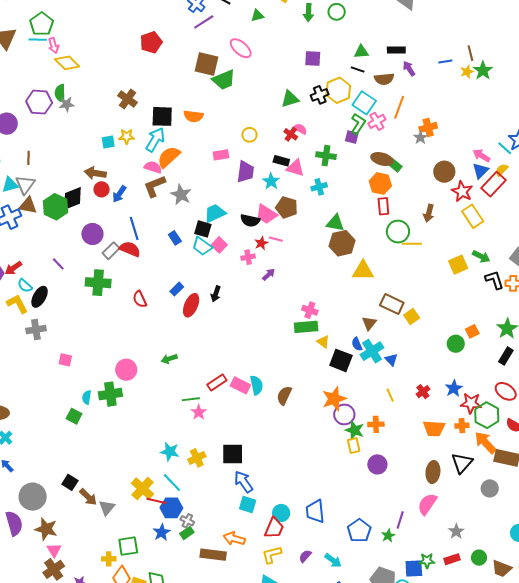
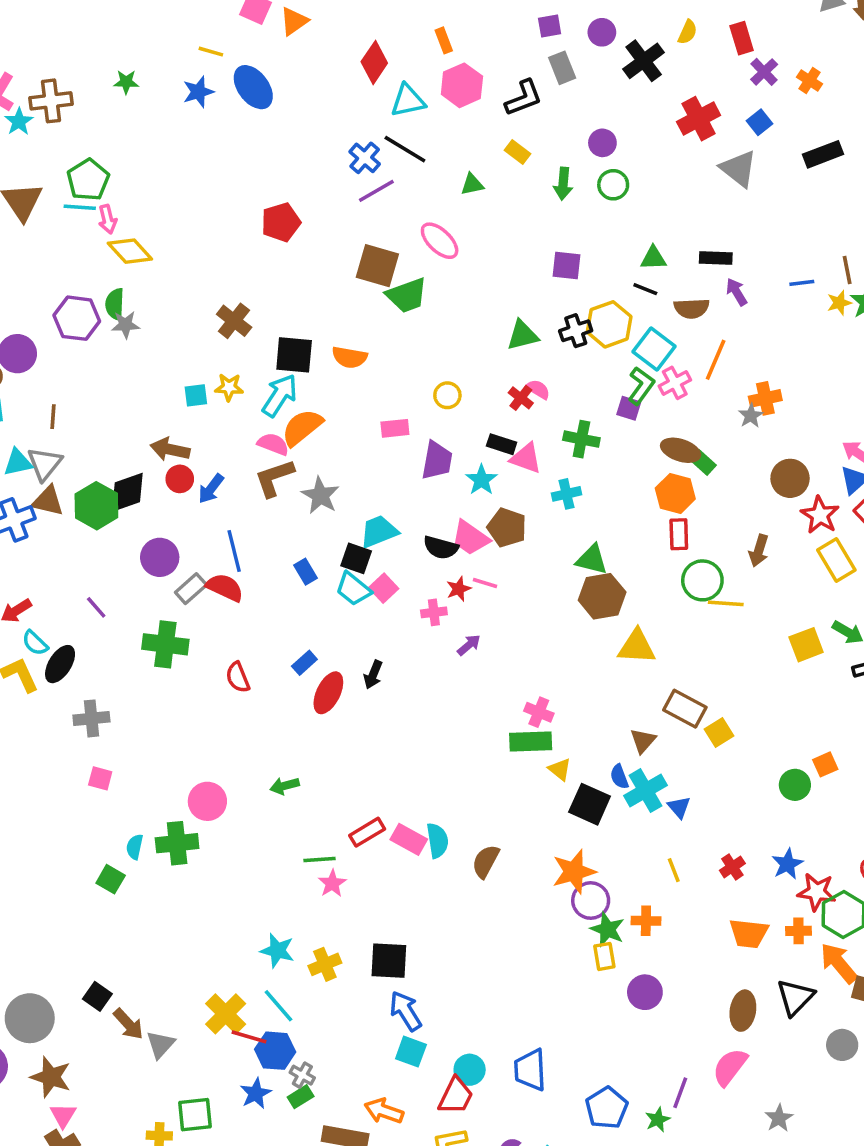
gray cross: (36, 330) -> (91, 718), moved

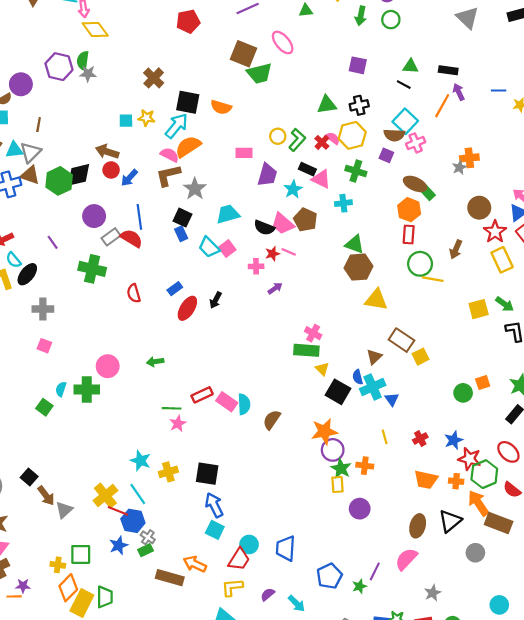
brown semicircle: (692, 308) -> (394, 135), moved
yellow hexagon: (609, 324) -> (352, 135), moved
orange line: (716, 360) -> (442, 106), moved
green L-shape: (641, 386) -> (297, 140), moved
black square: (356, 558) -> (183, 218), moved

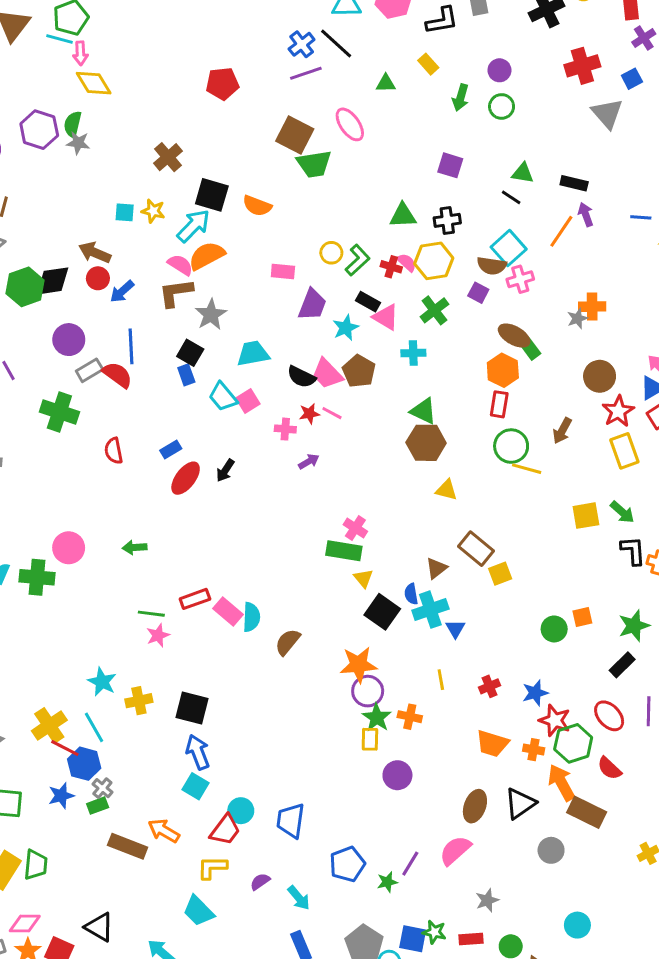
red cross: (322, 142) -> (391, 267), turned -32
green cross: (356, 171) -> (434, 310), turned 30
yellow triangle: (376, 300) -> (446, 490), size x0.7

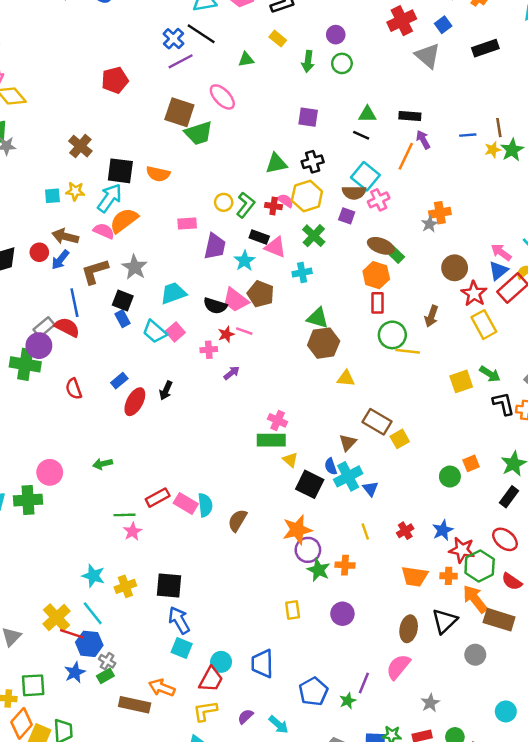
brown arrow: (95, 253) -> (65, 236), moved
brown L-shape: (176, 293) -> (95, 271), moved
purple circle: (69, 340) -> (39, 346), moved
yellow rectangle: (370, 739) -> (293, 610), moved

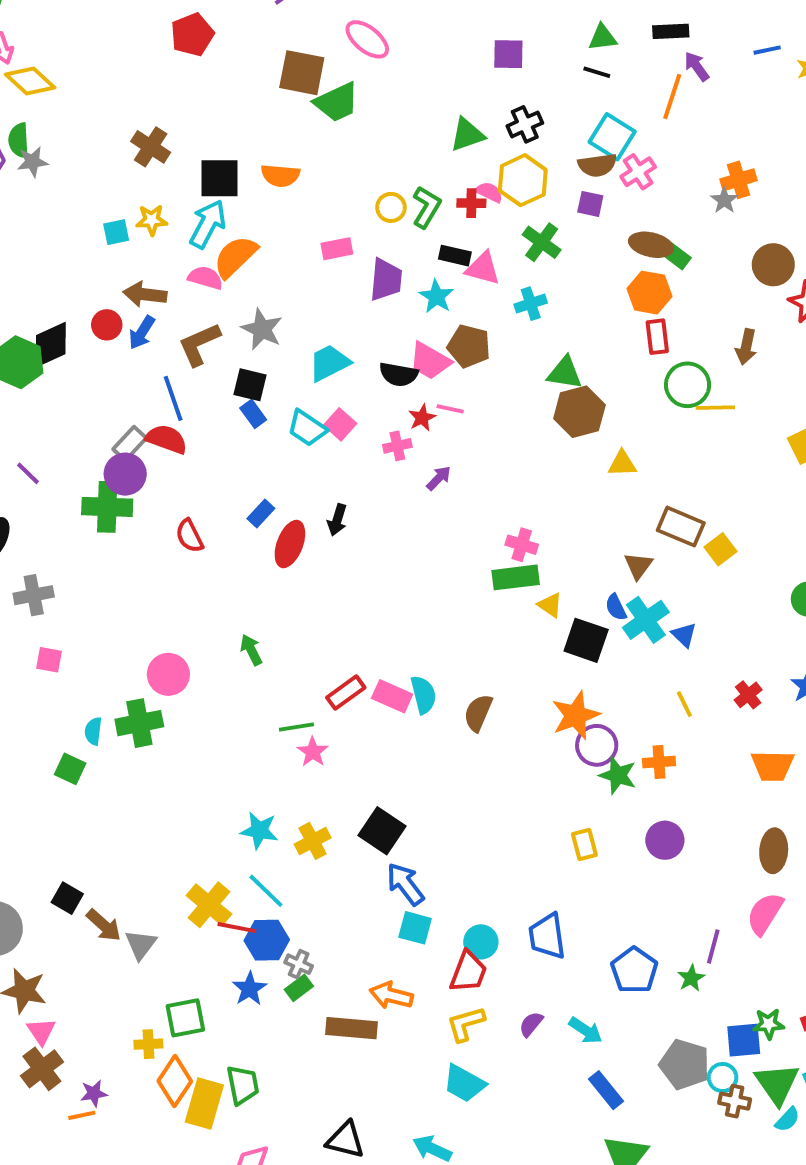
green arrow: (103, 464) -> (251, 650), turned 84
black square: (169, 586) -> (382, 831), turned 36

